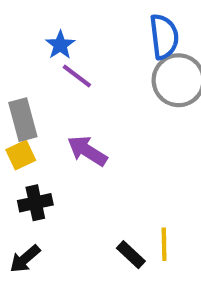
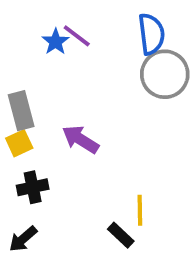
purple line: (77, 76) -> (77, 36), moved
yellow line: (164, 244) -> (140, 210), moved

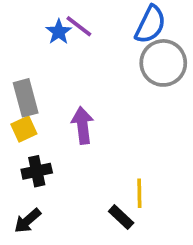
blue semicircle: (151, 34) -> (150, 24), turned 33
purple arrow: (80, 139) -> (83, 125), turned 51

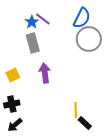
gray rectangle: (26, 98) -> (33, 43), moved
black cross: (37, 171) -> (12, 104), moved
black rectangle: (121, 217) -> (85, 123), moved

